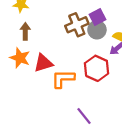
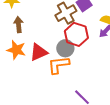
gray circle: (97, 30) -> (65, 48), moved
red hexagon: (97, 68) -> (76, 34), moved

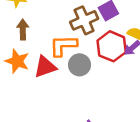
red hexagon: (76, 34) -> (112, 46), moved
orange L-shape: (59, 65) -> (63, 45), moved

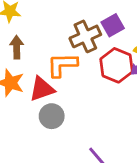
gray circle: (79, 65) -> (52, 116), moved

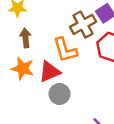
orange L-shape: (62, 65) -> (65, 50), turned -100

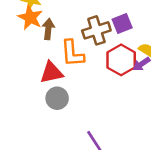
brown arrow: (26, 38) -> (48, 29), moved
orange star: (23, 68) -> (30, 17), moved

